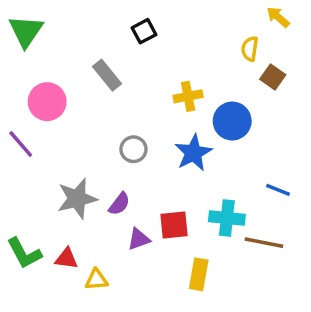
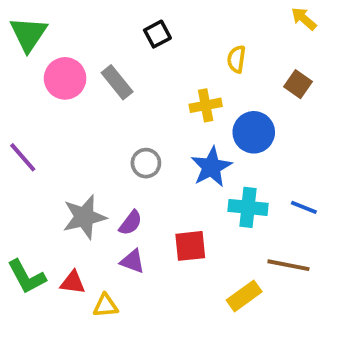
yellow semicircle: (250, 49) -> (236, 59), moved
pink circle: (47, 102) -> (65, 78), moved
cyan cross: (227, 218) -> (248, 207), moved
purple triangle: (139, 239) -> (132, 261), moved, turned 40
yellow rectangle: (199, 274) -> (244, 296), moved, turned 44

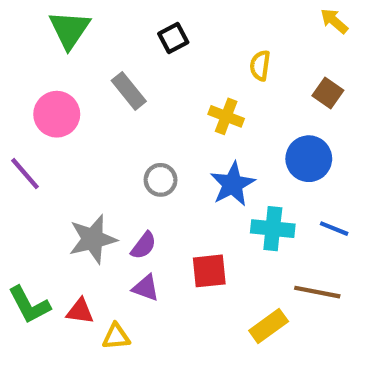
green triangle: (28, 34) -> (69, 29), moved
pink circle: (65, 78) -> (57, 114), moved
yellow cross: (206, 105) -> (226, 116), turned 32
blue circle: (254, 132) -> (309, 159), moved

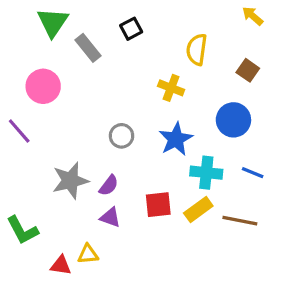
yellow semicircle: (260, 66) -> (197, 50), size x1.4
gray rectangle: (129, 91) -> (88, 48), moved
red triangle: (80, 311) -> (61, 265), moved
yellow rectangle: (269, 326) -> (198, 209), moved

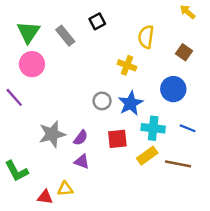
green triangle: (53, 22) -> (28, 32), moved
gray circle: (122, 136) -> (102, 101), moved
red square: (158, 205) -> (117, 139), moved

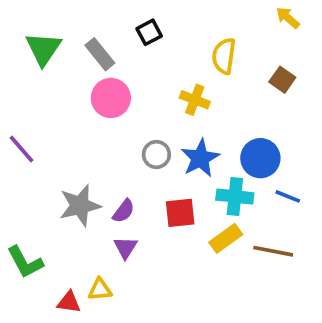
pink circle: (32, 64) -> (111, 98), moved
blue circle: (173, 89) -> (260, 158), moved
purple triangle: (82, 162) -> (125, 248), turned 42

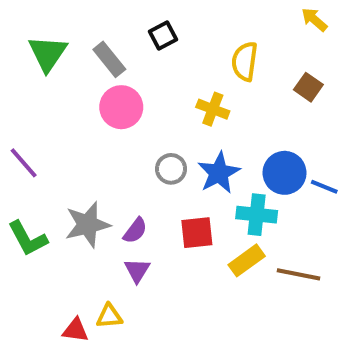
blue line: (288, 196) -> (324, 187), moved
green L-shape: (25, 262) -> (28, 239), moved

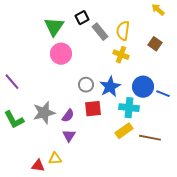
green triangle: (48, 53) -> (54, 27), moved
gray rectangle: (109, 59) -> (100, 32), moved
yellow cross: (213, 109) -> (121, 55), moved
red square: (197, 233) -> (93, 109), moved

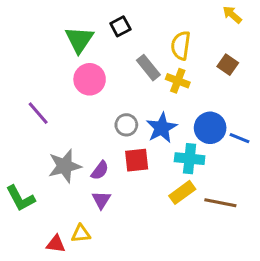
gray rectangle: (100, 32) -> (148, 68), moved
purple line: (12, 82) -> (38, 113), moved
green L-shape: (14, 120) -> (21, 198), moved

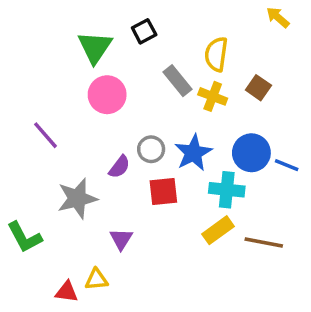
brown square: (228, 65) -> (258, 88), moved
purple semicircle: (100, 170) -> (119, 167), moved

